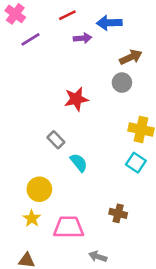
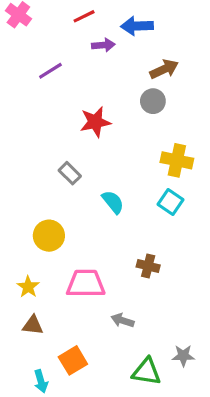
purple line: (30, 39) -> (50, 71), moved
cyan semicircle: (79, 163) -> (113, 202), moved
yellow star: (32, 218) -> (28, 287), moved

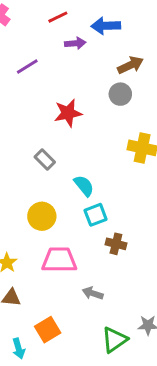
cyan square: (171, 202) -> (96, 215), moved, turned 35
yellow circle: (49, 236) -> (42, 216), moved
green triangle: (147, 372) -> (115, 340), turned -44

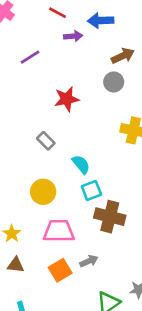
red line: (58, 17) -> (57, 13), turned 54
brown cross: (116, 244) -> (110, 217), size x1.6
gray arrow: (93, 293) -> (89, 261), turned 138
orange square: (48, 330) -> (60, 270), moved

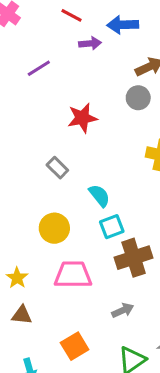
brown cross: (110, 217) -> (134, 258), turned -32
gray arrow: (89, 261) -> (123, 310), moved
orange square: (60, 270) -> (75, 346), moved

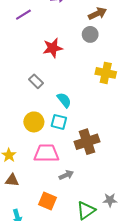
cyan square: (112, 227) -> (59, 122), moved, turned 35
gray arrow: (123, 310) -> (66, 175), moved
orange square: (75, 346) -> (47, 201), turned -36

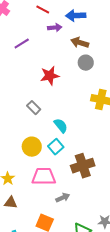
brown arrow: (97, 14) -> (80, 43), moved, turned -138
cyan square: (59, 122) -> (56, 147), turned 35

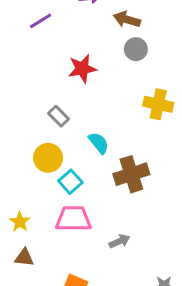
yellow circle: (32, 147) -> (48, 158), moved
cyan square: (56, 147) -> (70, 182), moved
brown cross: (83, 166) -> (131, 174), moved
gray arrow: (63, 198) -> (119, 241), moved

